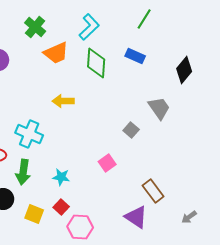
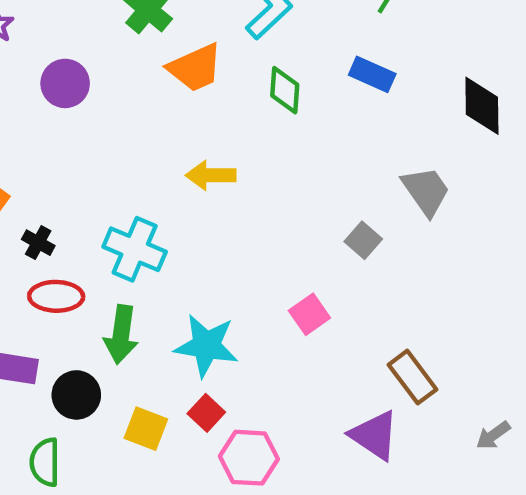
green diamond: (96, 63) -> (285, 90), size x0.7
black diamond: (184, 70) -> (482, 106), turned -40
cyan star: (61, 177) -> (206, 346), size x1.6

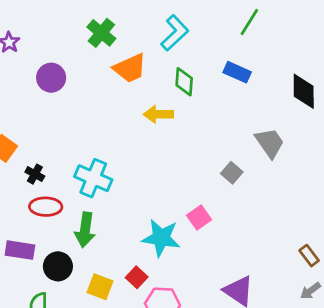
yellow arrow: (211, 175) -> (158, 114), moved
cyan star: (206, 346) -> (161, 238), moved
brown rectangle: (412, 377) -> (309, 256), moved, size x0.7

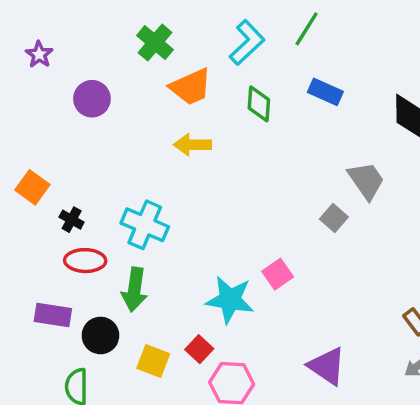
green line: (249, 22) -> (307, 29), moved
yellow arrow: (158, 114) -> (192, 145), moved
gray square: (232, 173) -> (334, 218), moved

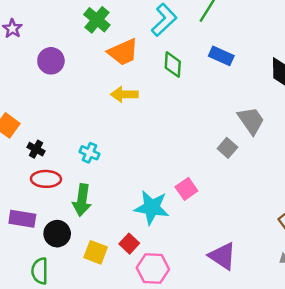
cyan cross: (145, 225) -> (89, 153), size x0.6

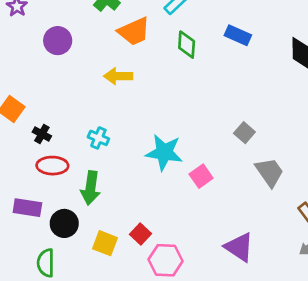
yellow arrow: (124, 94) -> (118, 76), moved
gray trapezoid: (251, 121) -> (269, 172), moved
cyan star: (152, 208) -> (164, 152), moved

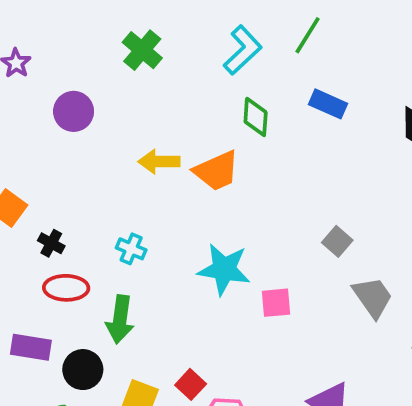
orange trapezoid: (134, 31) -> (217, 171), moved
pink square: (201, 176) -> (276, 303), turned 30

